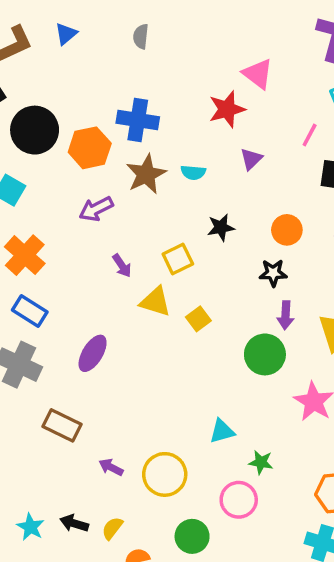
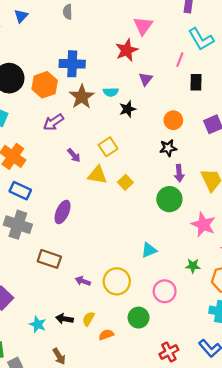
pink triangle: (258, 74) -> (143, 26), turned 36
black star: (221, 227) -> (128, 109), moved
green star: (261, 462) -> (193, 266), moved

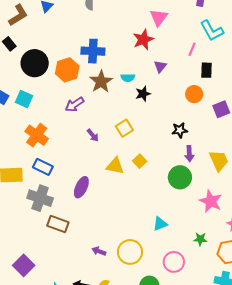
orange circle: (173, 120) -> (194, 94), moved
yellow triangle: (97, 175) -> (115, 166), moved
brown rectangle: (49, 259) -> (58, 224), moved

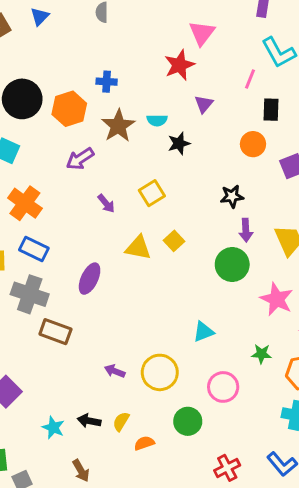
blue cross: (93, 51) -> (107, 82), size x0.6

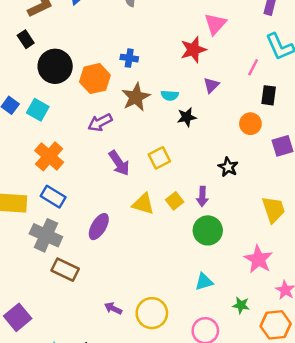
black star: (232, 196) -> (228, 167), turned 30
purple arrow: (106, 203) -> (119, 163), size x1.5
purple arrow: (246, 230) -> (202, 196), moved
green circle: (232, 265) -> (208, 230), moved
cyan triangle: (203, 332) -> (204, 282), moved

